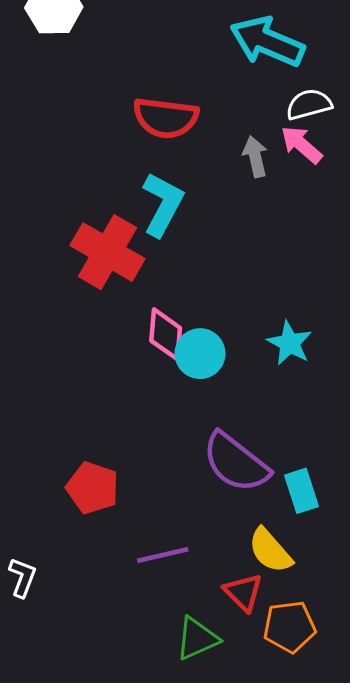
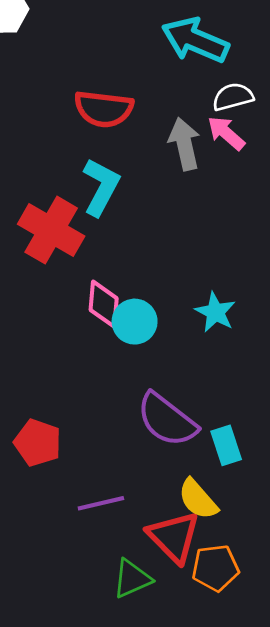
gray arrow: (255, 157) -> (184, 144), size x1.4
red triangle: (243, 592) -> (174, 537), size x1.5

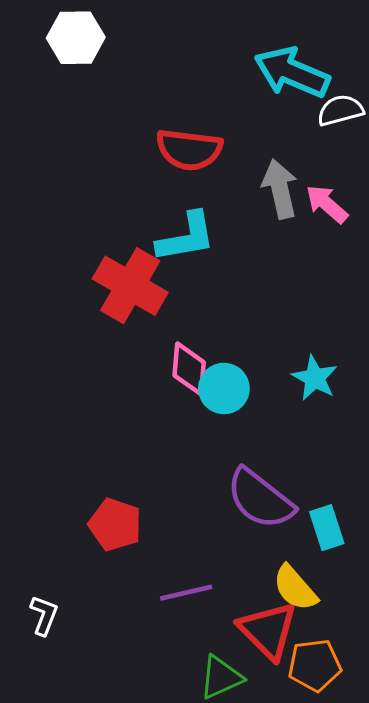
white semicircle: (233, 97) -> (340, 110), moved
pink arrow: (226, 133) -> (327, 204), moved
cyan L-shape: (101, 187) -> (186, 237), turned 52

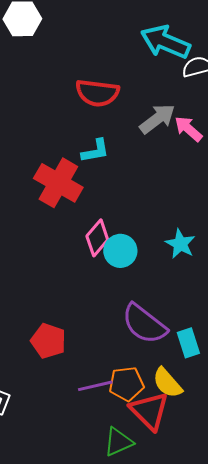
gray arrow: (280, 189) -> (157, 119), turned 66
cyan L-shape: (186, 237) -> (95, 151), size x0.7
pink diamond: (189, 369) -> (97, 238), turned 36
orange pentagon: (315, 665) -> (126, 384), moved

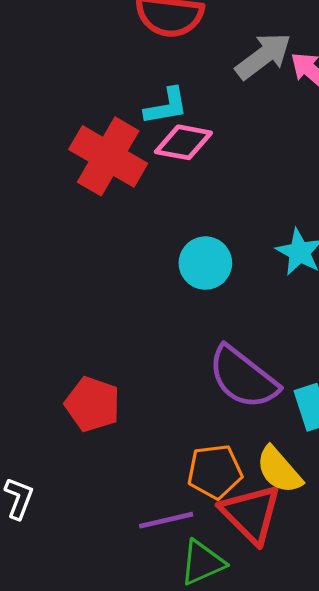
pink diamond: (97, 238) -> (183, 142), moved, turned 60
purple line: (95, 386) -> (166, 520), moved

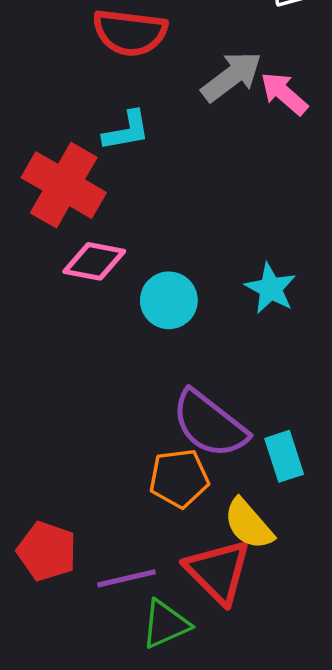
pink diamond: (183, 142) -> (94, 261), moved
red pentagon: (92, 404) -> (47, 551), moved
orange pentagon: (215, 472) -> (179, 478), moved

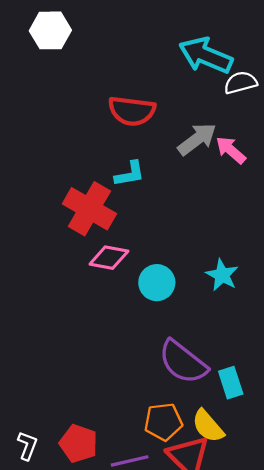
orange pentagon: (179, 478) -> (163, 422), moved

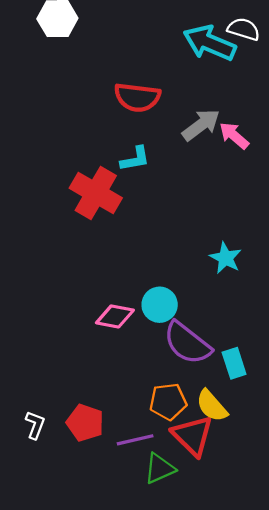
white semicircle: (241, 83) -> (244, 29), moved, turned 32
pink diamond: (109, 258) -> (115, 316), moved
cyan circle: (157, 283) -> (160, 305), moved

